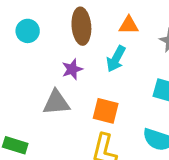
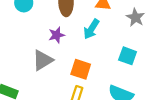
gray triangle: (56, 103) -> (43, 60), turned -30

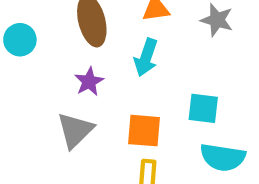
cyan square: (128, 56) -> (203, 108), moved

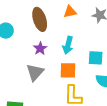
cyan arrow: (146, 57) -> (68, 45), moved

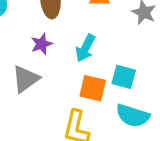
orange square: (68, 70) -> (93, 88), moved

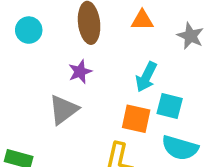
cyan arrow: (85, 48) -> (146, 77), moved

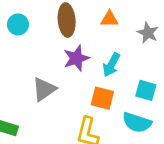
purple star: (80, 72) -> (76, 58), moved, size x1.4
cyan square: (170, 106) -> (146, 90), moved

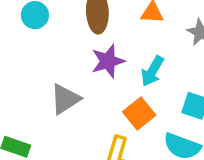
orange square: (102, 98) -> (139, 113), turned 35

